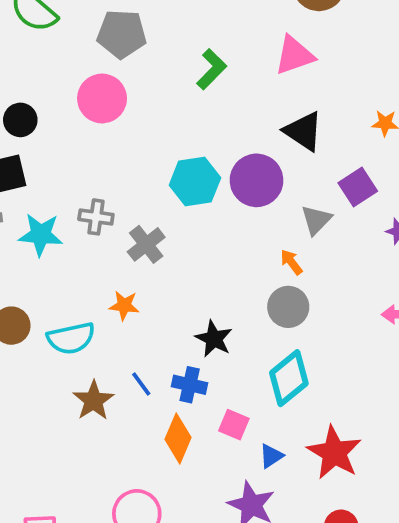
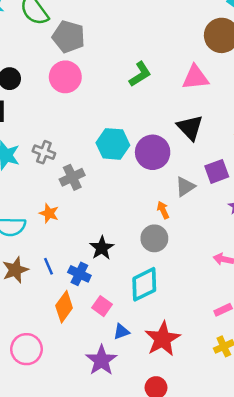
gray pentagon: (122, 34) -> (69, 37), moved

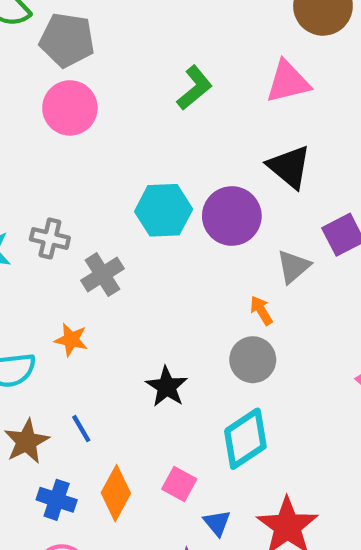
blue cross: (79, 274) -> (57, 500), moved
blue triangle: (121, 332) -> (217, 523), turned -42

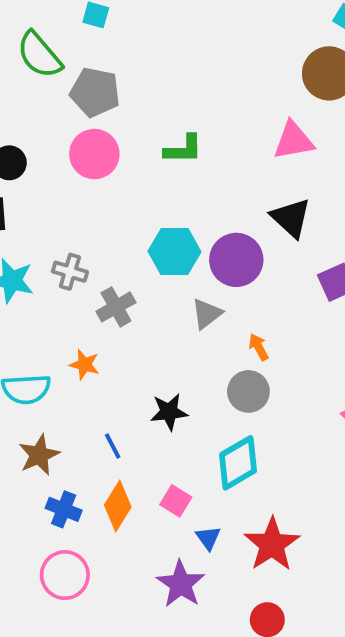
green L-shape: (195, 88) -> (183, 149), moved, turned 36
gray triangle: (293, 267) -> (207, 314), moved
black star: (167, 387) -> (169, 412), turned 30
blue line: (81, 429) -> (113, 446), moved

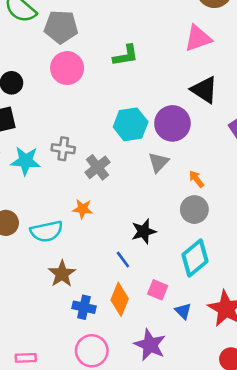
blue line: (113, 446) -> (123, 259), moved
purple star: (181, 584) -> (150, 345), moved

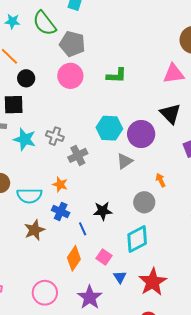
orange arrow: (196, 179) -> (161, 180), moved
blue cross: (84, 307) -> (61, 211), moved

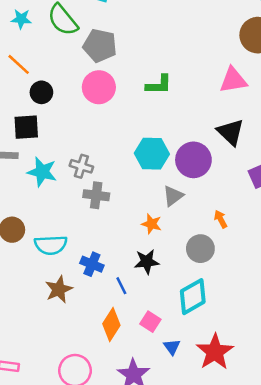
gray cross: (78, 155) -> (96, 195), moved, turned 36
orange star: (60, 184) -> (152, 224), moved

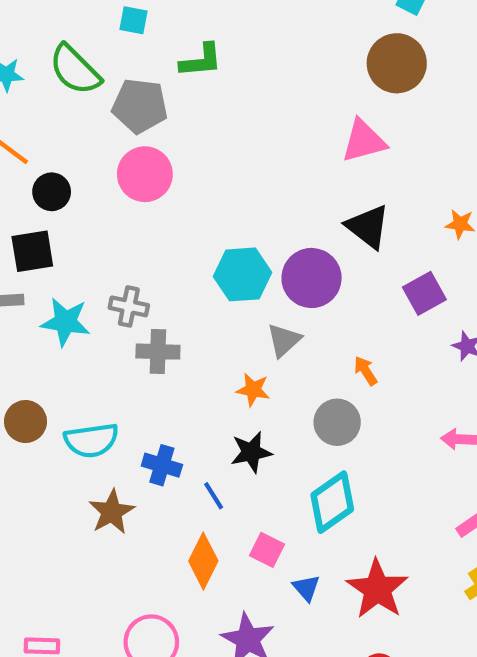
green L-shape: (159, 85) -> (201, 60), moved

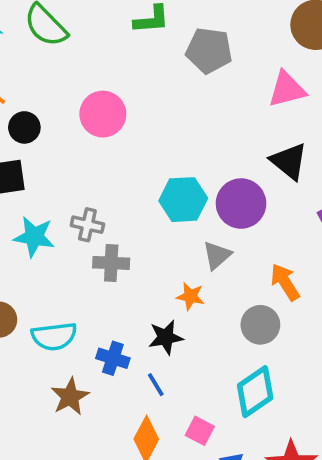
gray pentagon: (140, 106) -> (209, 51), moved
orange arrow: (366, 371) -> (285, 282), size x1.5
black star: (251, 452) -> (166, 337), moved

